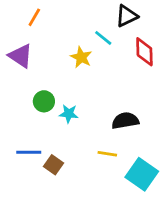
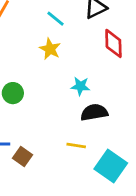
cyan line: (103, 38) -> (56, 19), moved
cyan star: (69, 114) -> (80, 86), moved

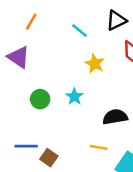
yellow star: (50, 49) -> (95, 64), moved
cyan star: (80, 86) -> (74, 97), moved, turned 30

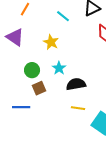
yellow star: (95, 64) -> (51, 42), moved
black semicircle: (115, 117) -> (76, 84), moved
brown square: (49, 158) -> (39, 88), moved, turned 32

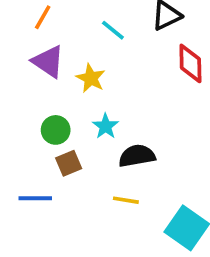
purple triangle: (15, 37) -> (48, 62), moved
yellow line: (78, 108) -> (126, 200), moved

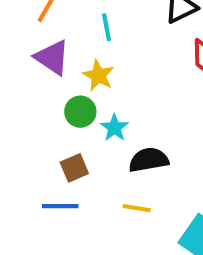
cyan line: (113, 30) -> (106, 27), moved, turned 40
green circle: (56, 130) -> (80, 112), moved
blue line: (35, 198) -> (60, 206), moved

